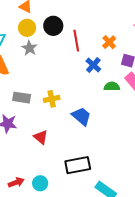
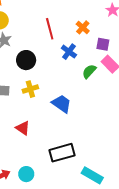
black circle: (53, 26) -> (26, 60), moved
green semicircle: (112, 86) -> (89, 71), turned -42

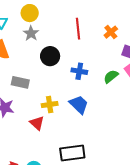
blue cross: (69, 52) -> (79, 71), moved, turned -35
yellow cross: (30, 89) -> (50, 105), moved

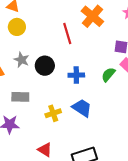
orange cross: (111, 32) -> (92, 16), moved, size x1.6
gray star: (31, 33) -> (22, 60), moved
red triangle: (37, 123) -> (45, 150), moved

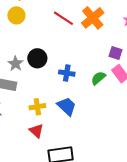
red line: (67, 33) -> (63, 18), moved, turned -50
gray star: (22, 60) -> (15, 64), moved
red triangle: (45, 150) -> (36, 131), moved

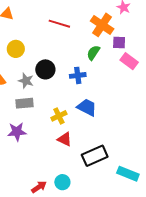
yellow circle: (16, 15) -> (16, 49), moved
orange cross: (93, 18) -> (102, 25), moved
green semicircle: (98, 78) -> (93, 53), moved

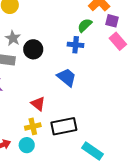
black circle: (45, 69) -> (33, 49), moved
blue cross: (78, 75) -> (76, 45), moved
yellow cross: (59, 116) -> (33, 126), moved

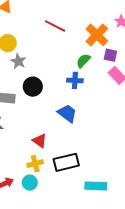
gray star: (13, 38) -> (18, 61), moved
cyan rectangle: (92, 151) -> (96, 186), turned -30

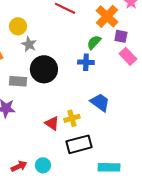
black circle: (33, 87) -> (44, 69), size x1.4
blue trapezoid: (67, 113) -> (100, 102), moved
yellow cross: (35, 164) -> (72, 118), moved

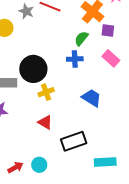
gray star: (29, 44) -> (26, 11), moved
pink rectangle: (128, 56) -> (111, 58), moved
yellow cross: (72, 118) -> (46, 92), moved

